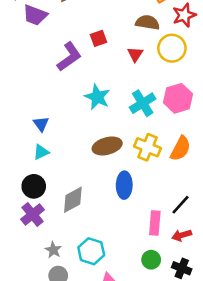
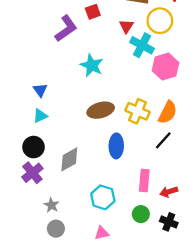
cyan cross: (143, 103) -> (142, 45), moved, turned -30
black line: (180, 205) -> (163, 140), moved
cyan hexagon: (91, 251) -> (103, 197), moved

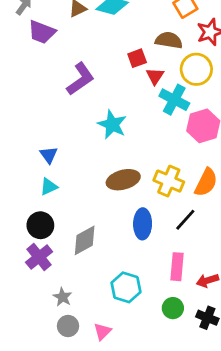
red square: (93, 12) -> (137, 58), moved
black line: (163, 140) -> (185, 220), moved
pink triangle: (102, 233) -> (103, 332), moved, turned -32

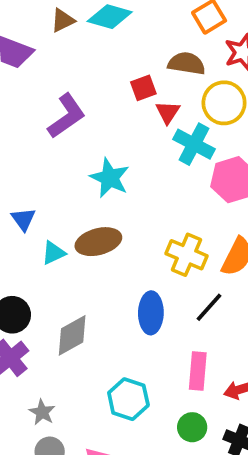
brown ellipse: (123, 180) -> (98, 242), moved
cyan triangle: (49, 187) -> (53, 253), moved

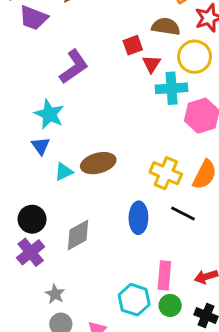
cyan cross: (194, 144) -> (172, 88), turned -32
cyan star: (110, 178) -> (49, 114), moved
black line: (209, 307) -> (183, 213), turned 75
pink rectangle: (198, 371) -> (164, 275), moved
cyan hexagon: (128, 399) -> (134, 300), moved

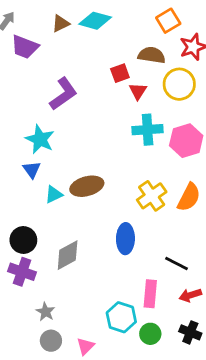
cyan cross: (172, 88) -> (148, 130), moved
yellow cross: (166, 173) -> (152, 196), turned 32
black line: (183, 213) -> (176, 263), moved
purple cross: (31, 252) -> (22, 272), turned -32
green circle: (170, 305) -> (150, 334), moved

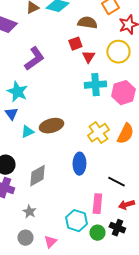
brown semicircle: (152, 55) -> (87, 23), moved
gray star: (45, 312) -> (29, 212), moved
black cross: (190, 332) -> (117, 228), moved

